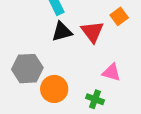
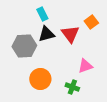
gray hexagon: (27, 69) -> (24, 46), moved
pink triangle: (111, 72) -> (85, 66), turned -35

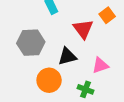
black triangle: (46, 34) -> (67, 56), moved

